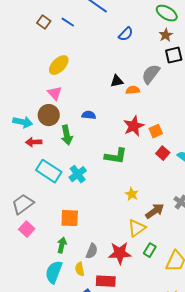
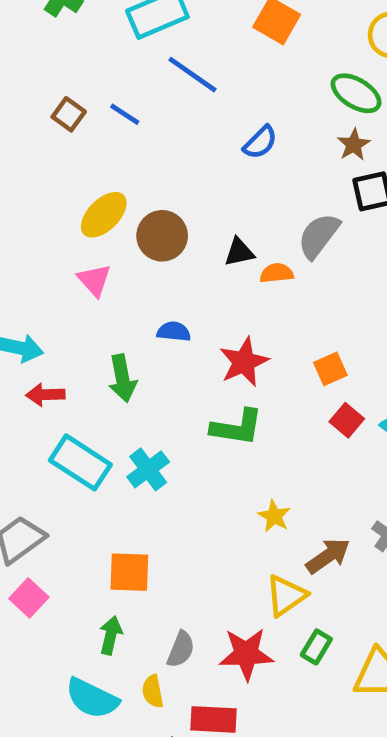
brown circle: (49, 115) -> (162, 236), moved
red star: (134, 126) -> (244, 362), moved
cyan semicircle: (54, 272) -> (92, 698), turned -85

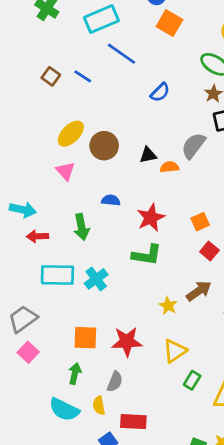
cyan rectangle: (80, 462) -> (57, 275), turned -32
brown arrow: (328, 556) -> (199, 291), moved
red star: (246, 654) -> (127, 342), moved

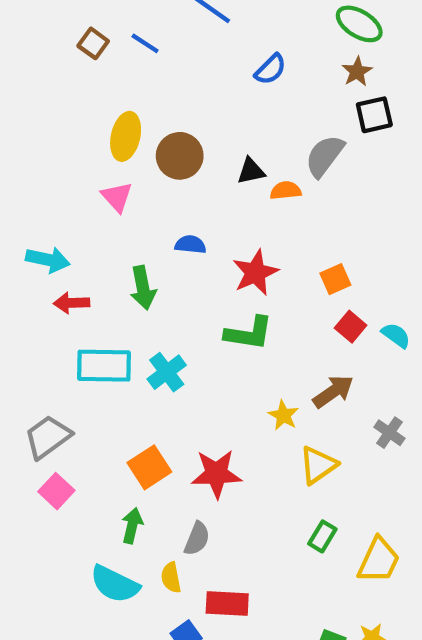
yellow ellipse: (71, 134) -> (126, 136), turned -32
orange square: (85, 338) -> (149, 467), turned -35
yellow triangle: (175, 351) -> (318, 465), moved

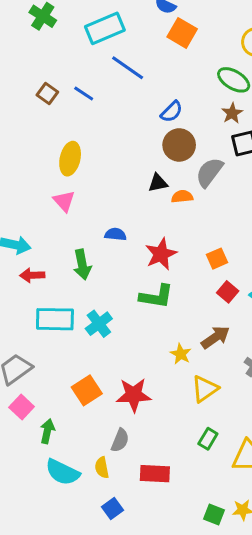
brown circle: (180, 156) -> (179, 145), moved
green arrow: (132, 526) -> (47, 431), moved
red rectangle: (227, 604) -> (155, 474), moved

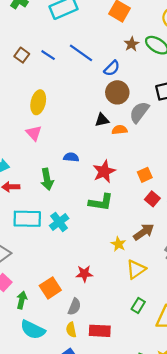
blue line: (128, 68) -> (81, 53), moved
brown star: (232, 113) -> (132, 44), moved
orange square: (87, 390) -> (50, 288), moved
red star: (134, 395) -> (84, 274), size x0.7
yellow semicircle: (102, 468) -> (71, 330), moved

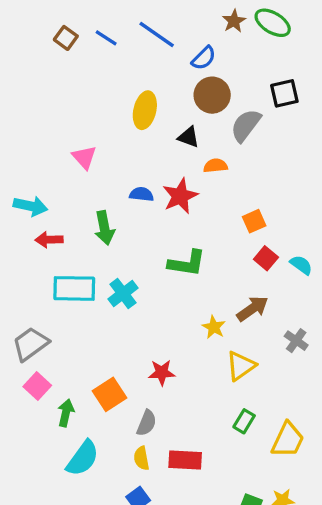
yellow ellipse: (38, 102) -> (145, 110), moved
black triangle: (102, 120) -> (189, 137), turned 32
orange semicircle: (120, 130) -> (215, 166), moved
red star: (104, 172) -> (180, 196), moved
cyan semicircle: (33, 330) -> (83, 458), turned -80

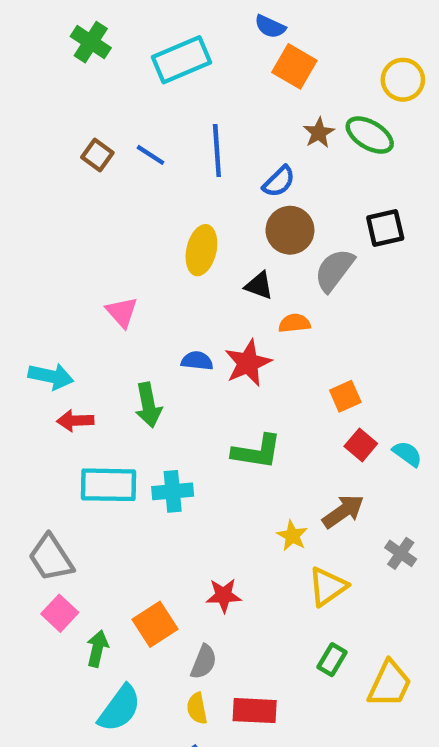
blue line: (157, 35) -> (217, 151), turned 51
cyan cross: (123, 293) -> (173, 491), turned 32
gray trapezoid: (30, 344) -> (51, 558), turned -87

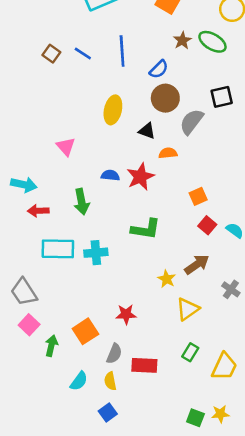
cyan semicircle: (120, 708) -> (79, 381), moved, size x0.7
red rectangle: (255, 711) -> (144, 365), moved

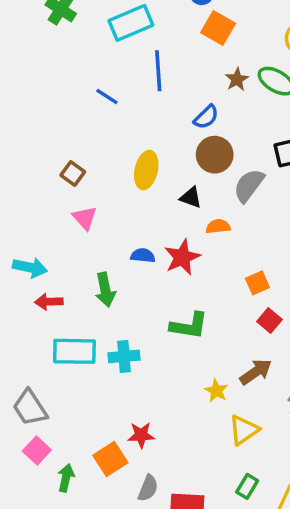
blue line: (122, 51) -> (158, 71), moved
brown square: (51, 54) -> (73, 173), moved
red star: (126, 314) -> (141, 435), moved

